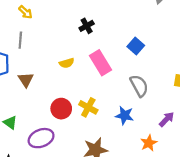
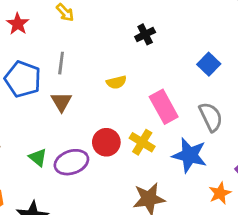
gray line: (20, 40) -> (61, 63), moved
pink rectangle: (100, 63) -> (164, 107), moved
blue star: (125, 115) -> (190, 155), size x1.4
purple ellipse: (41, 138) -> (71, 162), moved

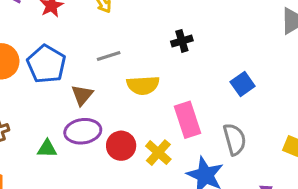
gray line: (61, 63) -> (109, 56), moved, turned 55
yellow semicircle: (116, 82) -> (143, 85), size x1.5
green triangle: (38, 158) -> (47, 149), turned -48
purple ellipse: (71, 162) -> (83, 131), moved

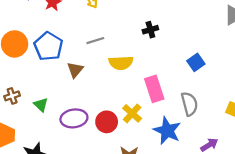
purple ellipse: (83, 131) -> (74, 118), moved
red circle: (121, 146) -> (107, 122), moved
green triangle: (47, 149) -> (41, 105), moved, turned 42

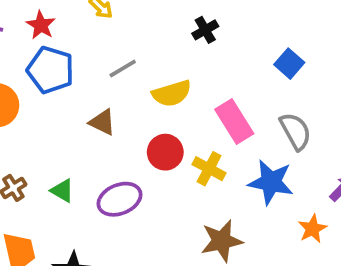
blue pentagon: (48, 46) -> (50, 70), moved
brown triangle: (75, 70) -> (102, 122), turned -30
red circle: (107, 122) -> (165, 152), moved

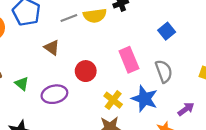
yellow semicircle: (172, 93) -> (95, 16), moved
yellow cross: (209, 169) -> (113, 100), moved

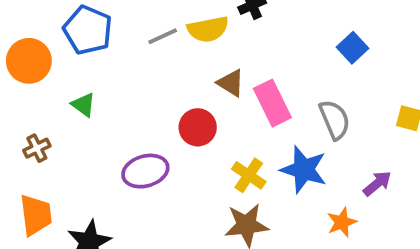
blue square: (167, 31) -> (352, 48), moved
brown triangle: (52, 48) -> (231, 83), moved
green triangle: (22, 84) -> (83, 105), moved

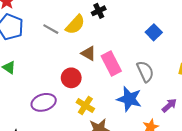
yellow semicircle: (208, 29) -> (75, 25), turned -35
gray line: (163, 36) -> (51, 29), turned 56
yellow cross: (249, 175) -> (85, 105), moved

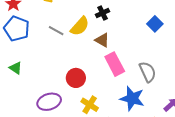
blue square: (154, 32) -> (155, 24), moved
brown triangle: (88, 53) -> (102, 40), moved

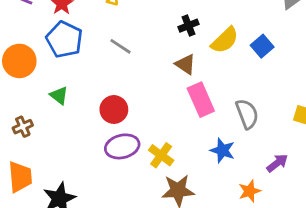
yellow semicircle: (80, 26) -> (225, 40), moved
red circle: (76, 78) -> (114, 109), moved
blue star: (132, 98) -> (222, 150), size x0.7
purple ellipse: (49, 102) -> (122, 146), moved

